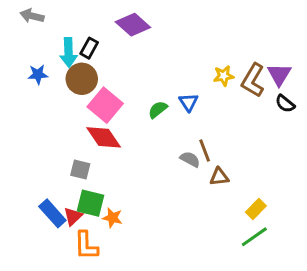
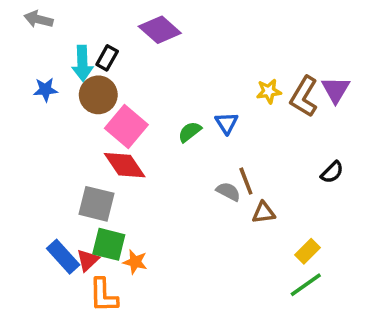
black semicircle: (285, 104) -> (332, 172), moved, turned -84
gray square: (80, 169) -> (96, 204), size x1.5

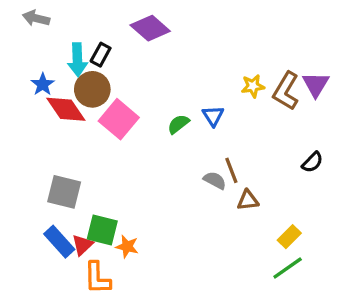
blue star: (46, 90) -> (43, 84), turned -30
red diamond: (125, 165) -> (66, 109), moved
gray square: (96, 204) -> (64, 192), moved

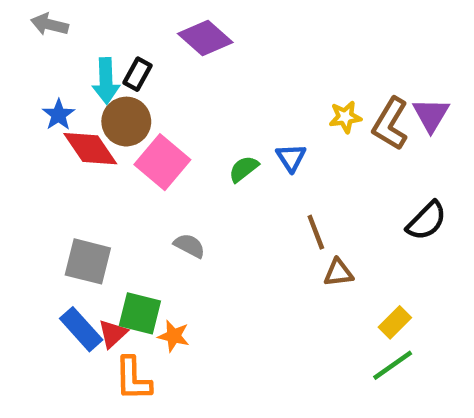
black semicircle: (312, 162) -> (426, 221), size x1.4
gray semicircle: (215, 180) -> (189, 246), moved

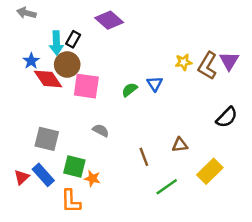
pink square: (162, 162) -> (86, 86), turned -32
brown line: (316, 232) -> (144, 157), moved
yellow rectangle: (395, 322) -> (210, 171), size x1.5
red triangle: (113, 334) -> (22, 177), moved
green line: (393, 365) -> (167, 187), moved

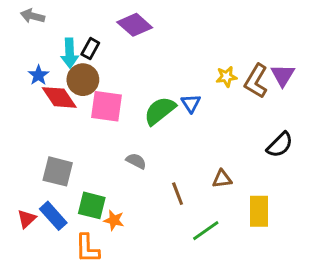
green semicircle: (130, 90) -> (160, 111), size x1.6
gray semicircle: (101, 130) -> (136, 161), moved
yellow rectangle: (210, 171) -> (259, 211), turned -45

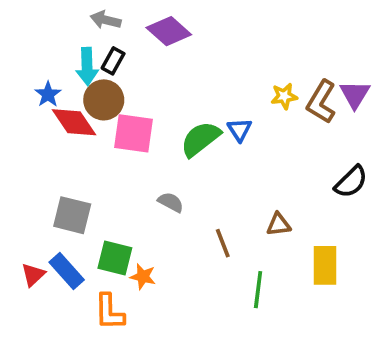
gray arrow: (33, 16) -> (106, 20), moved
green line: (206, 231) -> (258, 290), turned -48

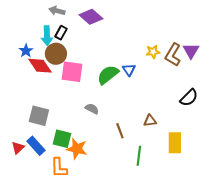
orange star: (143, 277) -> (77, 149), size x1.5

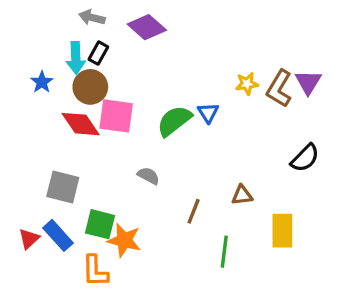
red diamond: (40, 66) -> (81, 124), moved
brown line: (120, 131) -> (194, 211), turned 42

